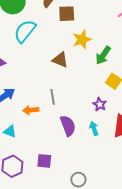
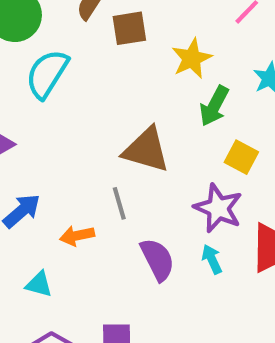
yellow star: (82, 40) -> (192, 58), moved
brown triangle: (60, 60) -> (146, 150), moved, size x1.4
purple star: (100, 104) -> (218, 208), size x1.6

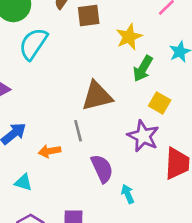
brown triangle: (146, 150) -> (97, 96), turned -32
cyan arrow: (212, 259) -> (128, 194), moved

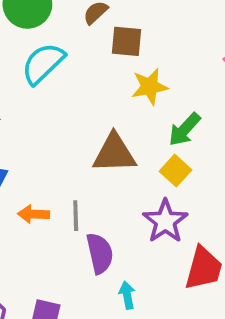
yellow star: (129, 37) -> (150, 87), moved
yellow square: (160, 103) -> (176, 171), moved
gray line: (78, 131) -> (76, 216), moved

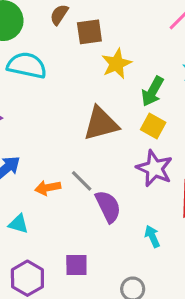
cyan semicircle: (43, 64) -> (27, 65), turned 69
gray line: (76, 216) -> (82, 181), turned -30
cyan arrow: (127, 295) -> (152, 236), moved

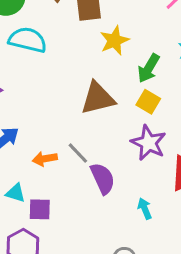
purple square: (76, 265) -> (40, 209), moved

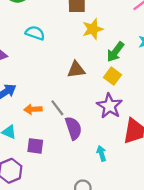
cyan semicircle: (28, 40) -> (35, 33), moved, size x0.7
brown triangle: (98, 98) -> (76, 70), size x0.7
purple square: (40, 209) -> (35, 146), moved

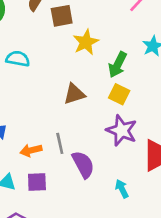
gray line: (57, 108) -> (60, 143), turned 35
purple square: (35, 146) -> (37, 182), moved

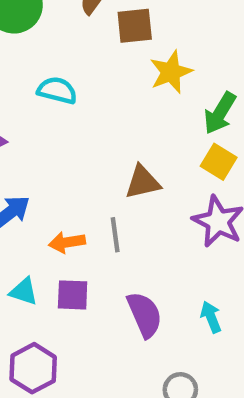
brown triangle: (74, 94) -> (143, 182), moved
purple semicircle: (83, 164) -> (145, 315), moved

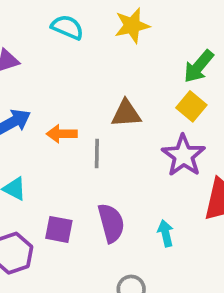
yellow star: (171, 72) -> (132, 26), moved
orange arrow: (67, 242) -> (62, 134), moved
purple square: (73, 295) -> (59, 229), moved

